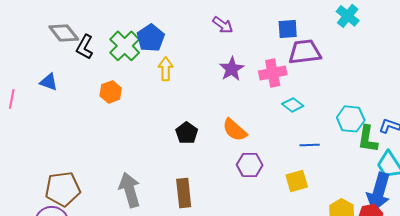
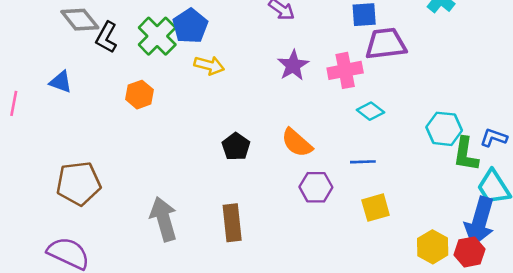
yellow arrow: (166, 69) -> (209, 65), turned 105
blue line: (310, 145) -> (363, 162), moved
brown pentagon: (63, 189) -> (79, 183), moved

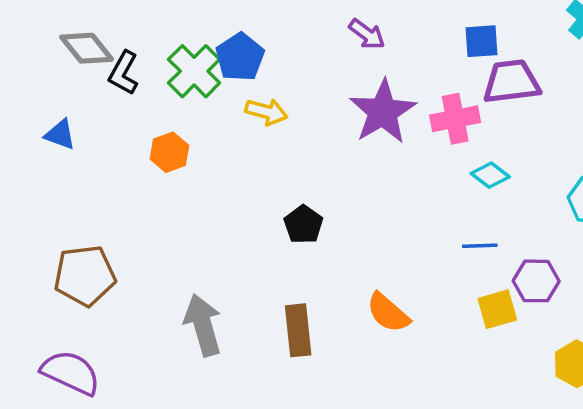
purple star: (293, 65) -> (383, 112), size x1.5
orange semicircle: (297, 143) -> (388, 313), moved
purple hexagon: (316, 187) -> (536, 281), moved

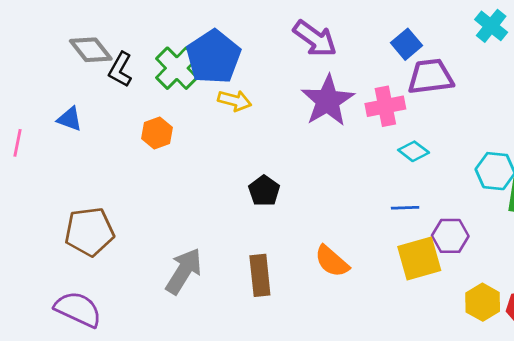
purple arrow: (367, 34) -> (315, 39), size x1.5
blue square: (481, 41) -> (407, 44), turned -36
blue pentagon: (240, 57) -> (213, 57), size x1.4
yellow square: (497, 309) -> (419, 258), size x1.4
gray arrow: (203, 325) -> (184, 271), turned 48

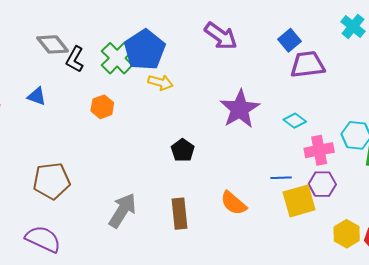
purple star: (328, 101) -> (240, 109), moved
pink cross: (385, 106) -> (319, 150), moved
blue line: (405, 208) -> (281, 178), moved

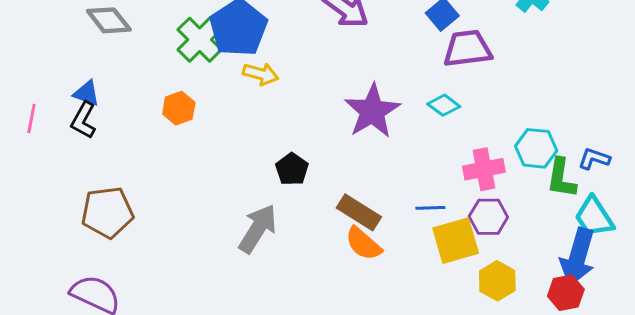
black L-shape: (75, 59) -> (84, 120), moved
cyan diamond: (295, 121) -> (444, 105), moved
gray arrow: (122, 210) -> (258, 229), moved
brown rectangle: (180, 214) -> (359, 212), moved, turned -52
yellow hexagon: (347, 234) -> (497, 281), moved

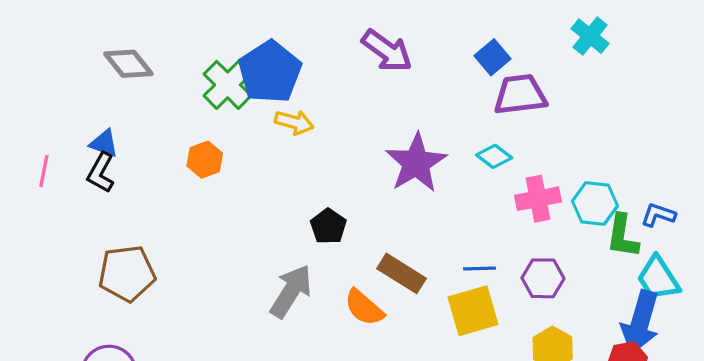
pink cross: (484, 169) -> (538, 199), moved
yellow square: (456, 241) -> (473, 311), moved
orange semicircle: (363, 244) -> (364, 308), moved

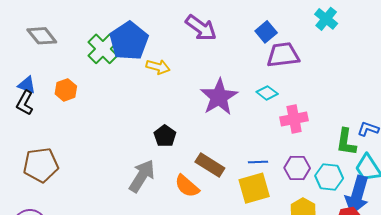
yellow arrow: (294, 122) -> (158, 67), moved
orange hexagon: (205, 160) -> (66, 90), moved
cyan hexagon: (595, 204) -> (329, 177), moved

